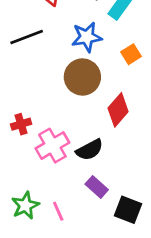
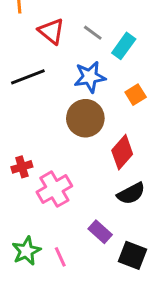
black semicircle: (90, 150) -> (131, 193), moved

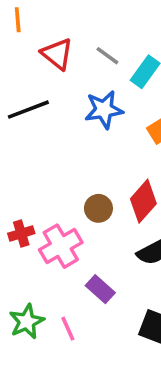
brown circle: (85, 118) -> (98, 208), moved, size x0.6
red cross: (22, 167) -> (21, 233), moved
purple rectangle: (100, 232) -> (100, 289), moved

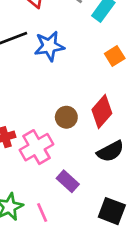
blue star: (104, 110) -> (49, 46), moved

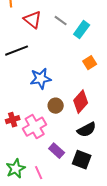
blue star: (49, 46) -> (41, 79), moved
black square: (112, 211) -> (82, 160), moved

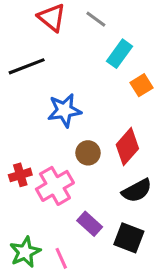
cyan rectangle: (82, 30) -> (119, 54), moved

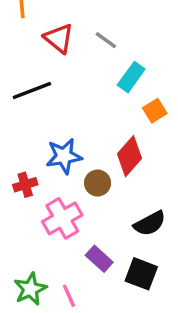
blue star: (64, 110) -> (64, 156), moved
red diamond: (127, 147) -> (130, 156), moved
red cross: (20, 175) -> (25, 185), moved

